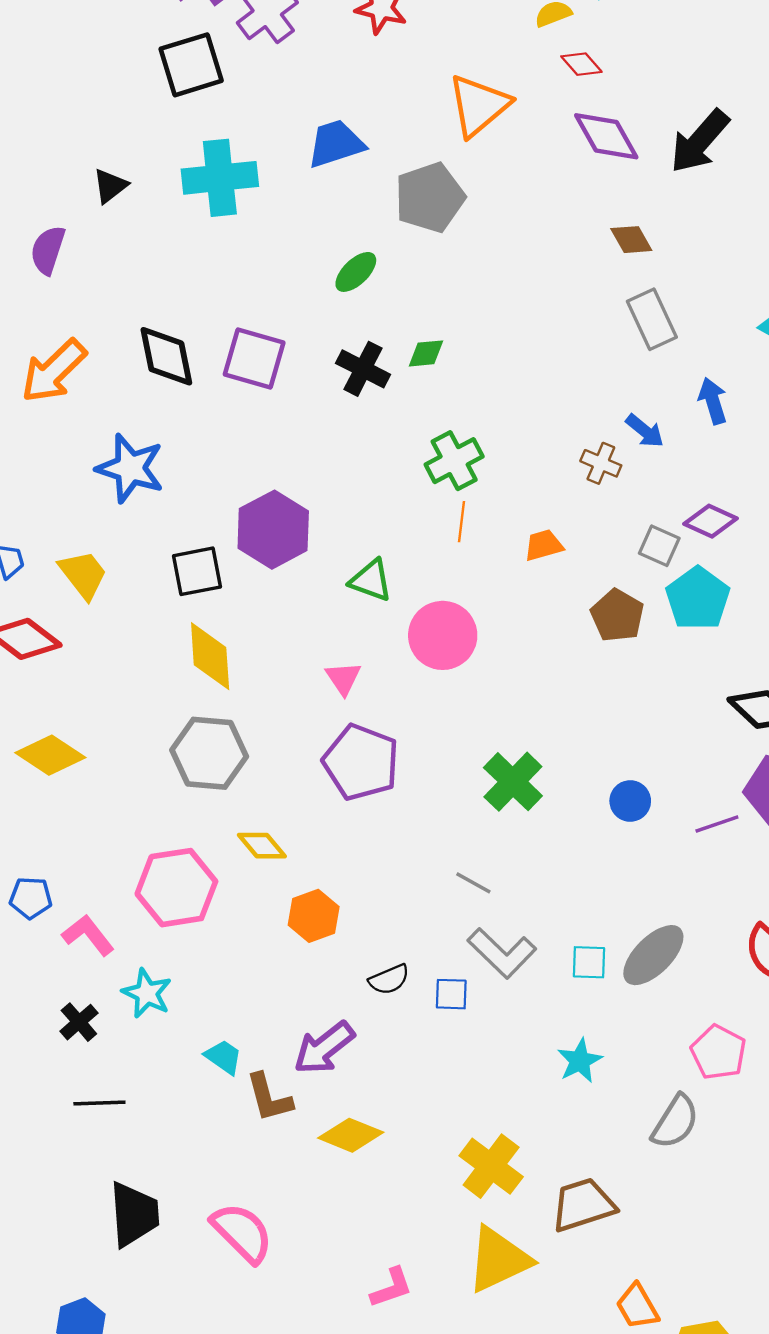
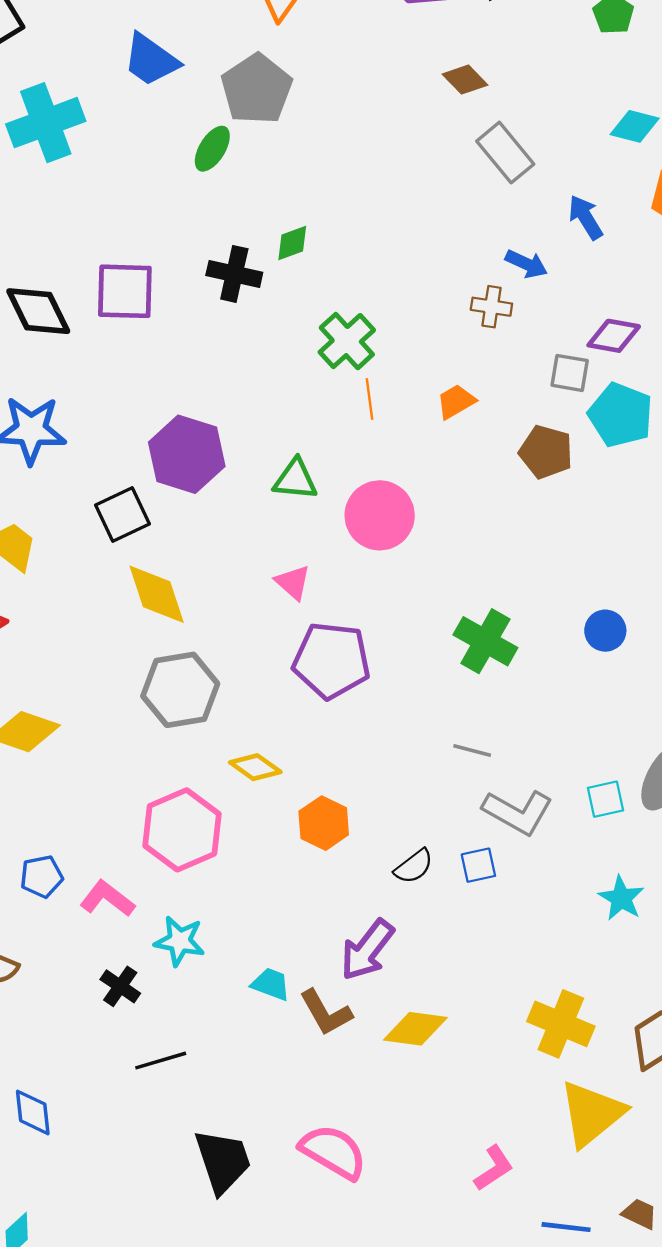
blue trapezoid: (336, 144) -> (151, 60), turned -112
green ellipse: (356, 272) -> (212, 149), moved

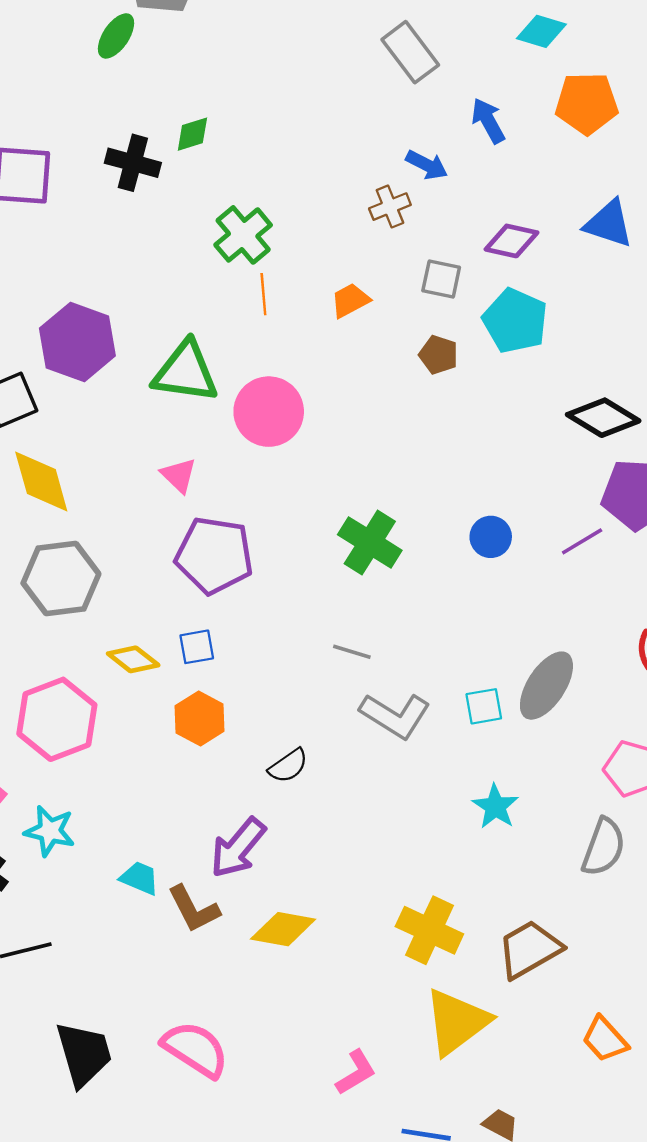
brown cross: (491, 307) -> (390, 207), turned -33
gray square: (570, 373) -> (441, 279), moved
brown pentagon: (546, 452) -> (439, 355), size x0.7
green triangle: (295, 479) -> (186, 372), size x1.5
blue square: (478, 865) -> (197, 647), moved

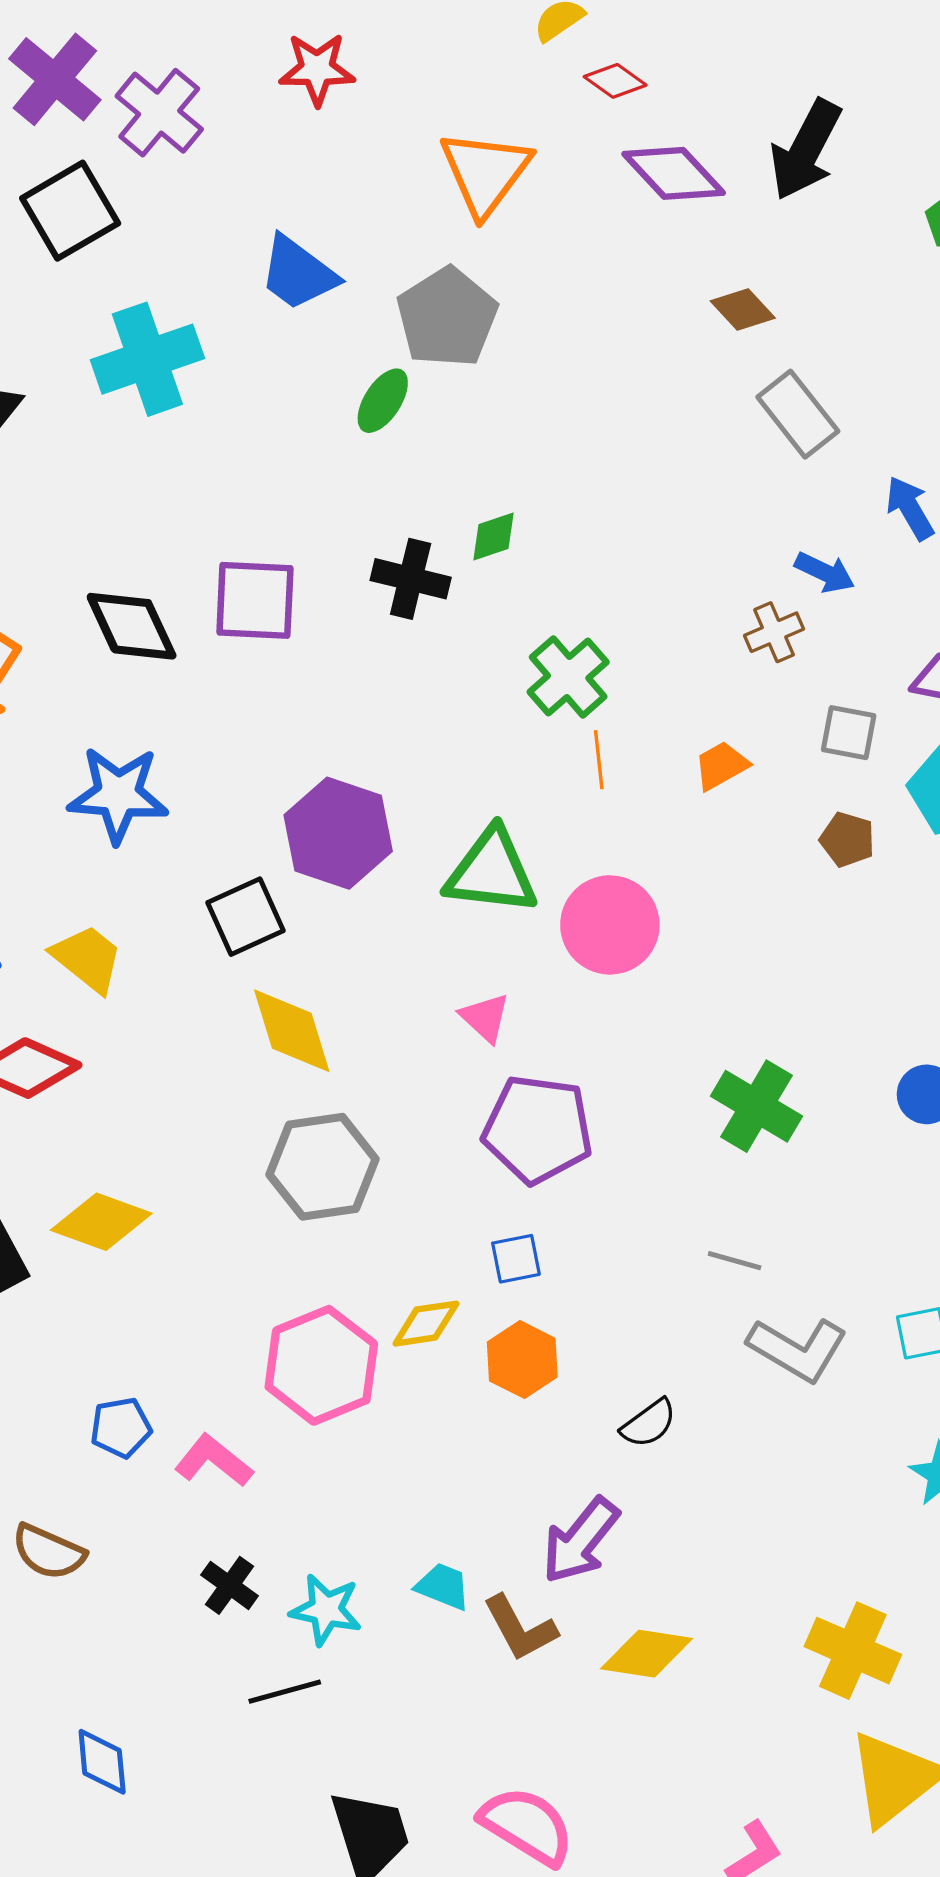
yellow diamond: (133, 659) -> (426, 1324), moved, turned -45
cyan star: (50, 831) -> (326, 1610), moved

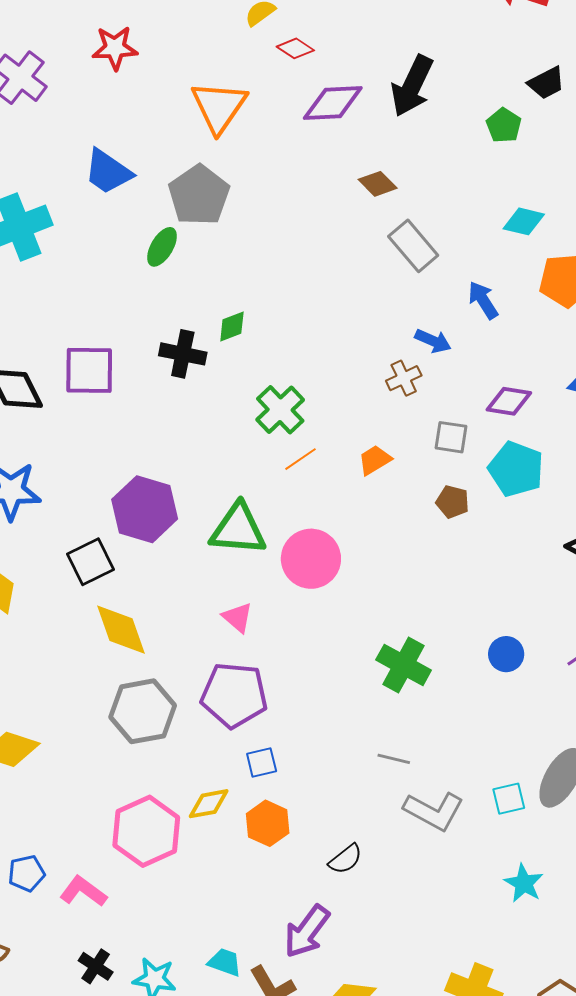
purple diamond: (674, 173) -> (333, 103), turned -48
orange line: (599, 760) -> (301, 459), turned 64
purple pentagon: (538, 1129) -> (234, 695), moved

